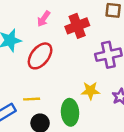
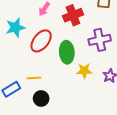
green ellipse: (70, 112) -> (67, 52), moved

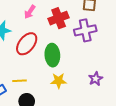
purple cross: (100, 40) -> (85, 30), moved
yellow star: (84, 71) -> (59, 81), moved

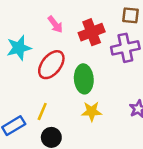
pink arrow: (30, 12) -> (55, 24), turned -72
yellow line: (19, 81) -> (42, 111), turned -64

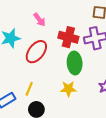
red cross: (92, 32) -> (68, 37), moved, turned 36
green ellipse: (84, 79) -> (75, 63), moved

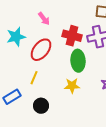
yellow line: (29, 89) -> (34, 78), moved

